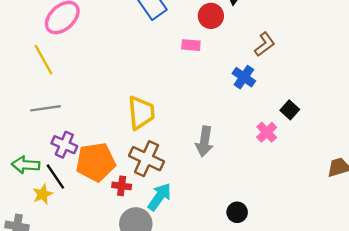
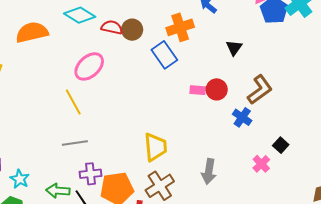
red circle: (211, 16) -> (217, 89), moved
brown L-shape: (265, 44) -> (260, 90), size x1.4
purple cross: (64, 145) -> (91, 174), turned -30
brown cross: (147, 159) -> (160, 186), turned 32

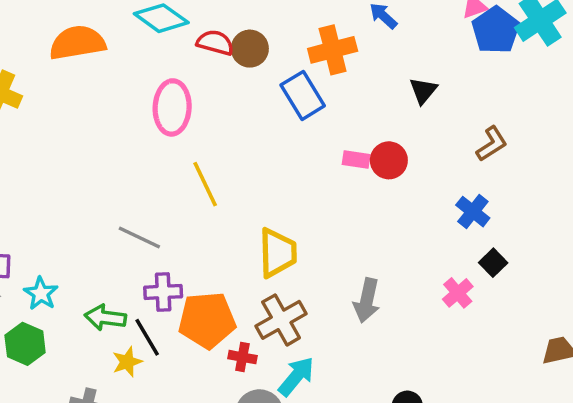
pink ellipse: (89, 66) -> (172, 107), turned -48
brown L-shape: (260, 90) -> (492, 144), moved, size x0.7
yellow line: (73, 102) -> (205, 184), moved
blue cross: (242, 117) -> (473, 212), moved
gray line: (75, 143) -> (139, 237), turned 30

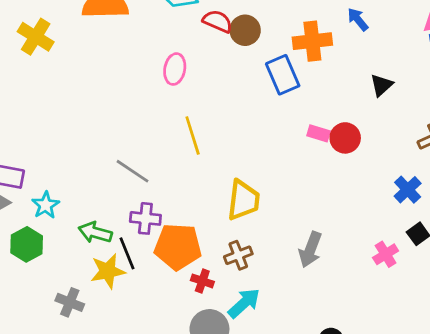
pink ellipse: (172, 107) -> (175, 69), size x0.7
brown cross: (281, 320) -> (238, 255), size x0.7
yellow star: (127, 362) -> (108, 271), size x1.4

